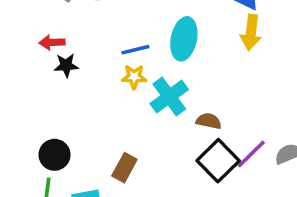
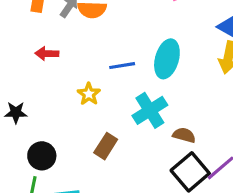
black star: (66, 65) -> (16, 113), moved
yellow star: (134, 77) -> (89, 94), moved, turned 30
brown rectangle: (124, 168) -> (106, 146), moved

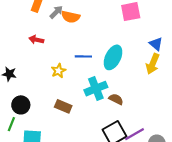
brown semicircle: (184, 135) -> (116, 99), moved
brown rectangle: (106, 146) -> (63, 106), turned 70

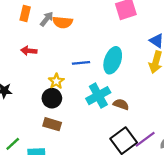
black circle: (21, 105) -> (52, 98), moved
brown rectangle: (63, 106) -> (52, 124), moved
green line: (11, 124) -> (13, 144), turned 32

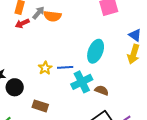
red arrow: (29, 51) -> (22, 23), moved, turned -32
blue line: (81, 63) -> (65, 67), moved
black circle: (52, 98) -> (15, 87), moved

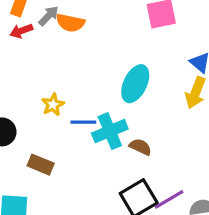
blue line: (65, 67) -> (83, 122), moved

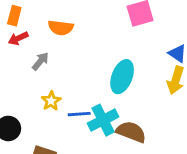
gray arrow: (49, 16) -> (40, 61), moved
brown semicircle: (140, 147) -> (131, 132), size x1.5

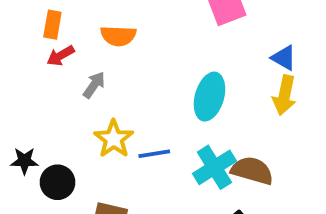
yellow star: (51, 101) -> (114, 139), size x1.4
cyan cross: (103, 120) -> (214, 167), moved
brown semicircle: (131, 132) -> (252, 171), moved

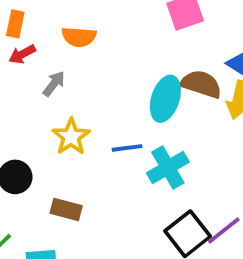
blue line: (154, 154) -> (127, 148), moved
brown semicircle: (252, 171) -> (201, 84), moved

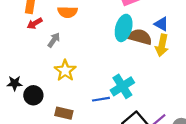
cyan ellipse: (165, 99) -> (124, 28), moved
blue line: (127, 148) -> (101, 99), moved

